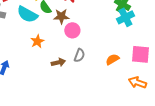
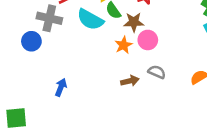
orange star: (37, 41) -> (123, 45), moved
gray semicircle: (79, 55) -> (157, 72), turned -88

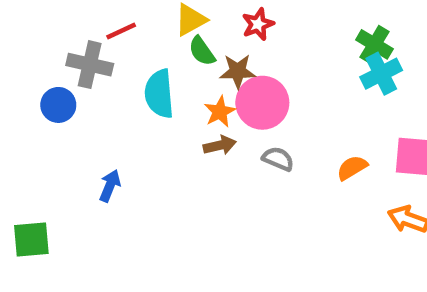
cyan semicircle: (90, 20) -> (159, 94), moved, turned 56
pink circle: (148, 40) -> (262, 103), size x1.5
brown arrow: (130, 81) -> (220, 145), moved

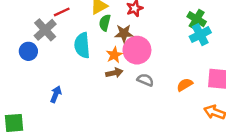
green semicircle: (202, 51) -> (105, 23), turned 49
gray cross: (90, 65) -> (45, 30), turned 35

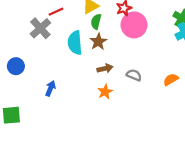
brown star: (124, 33) -> (98, 42), moved, turned -30
pink circle: (137, 50) -> (134, 25), moved
blue circle: (28, 51) -> (16, 66), moved
orange star: (114, 55) -> (105, 92), moved

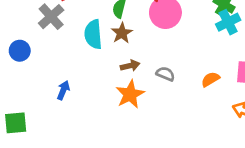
blue circle: (16, 66) -> (20, 51), moved
orange star: (105, 92) -> (130, 94), size x1.5

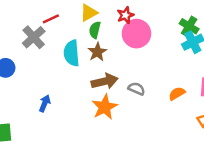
brown arrow: (130, 66) -> (105, 81), size x1.5

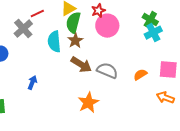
green semicircle: (95, 30) -> (73, 23), size x1.5
brown arrow: (105, 81) -> (81, 65), turned 45
gray semicircle: (136, 89) -> (107, 71), size x1.5
orange star: (105, 107) -> (88, 103), moved

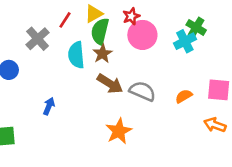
red line: (37, 14) -> (65, 20), moved, turned -32
cyan cross: (153, 33) -> (185, 41), moved

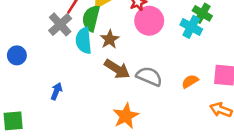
green semicircle: (100, 31) -> (91, 18), moved
gray cross: (38, 39) -> (60, 24), moved
cyan cross: (185, 41) -> (191, 27), turned -35

